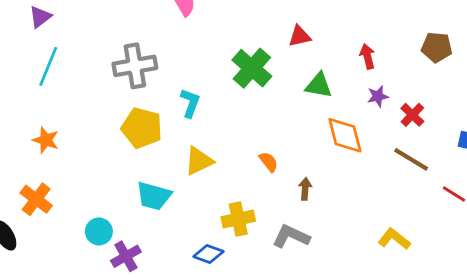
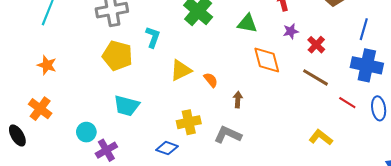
yellow triangle: (199, 161) -> (181, 70), moved
yellow L-shape: (394, 239) -> (321, 137), moved

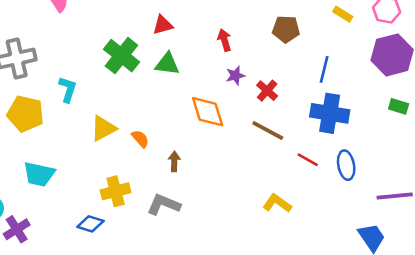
green triangle: (247, 23) -> (167, 64), moved

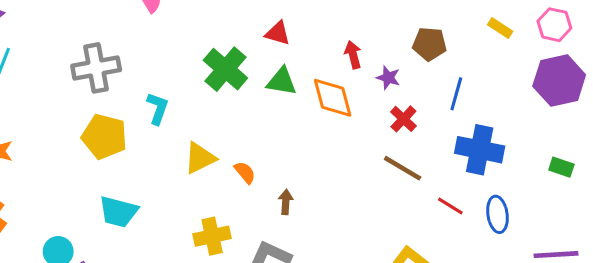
red triangle: (163, 25) -> (278, 33), turned 30
blue line: (324, 69) -> (456, 94), moved
purple star: (235, 76) -> (388, 78), moved, turned 30
green rectangle: (399, 106) -> (561, 167), moved
orange diamond: (208, 112) -> (333, 98), moved

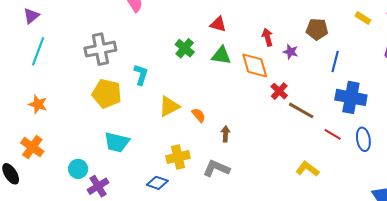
green cross: (225, 69) -> (185, 48), size x0.7
red cross: (403, 119) -> (279, 91), moved

